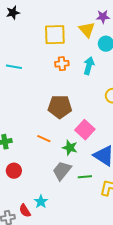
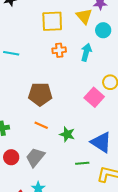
brown pentagon: (60, 107) -> (40, 94), moved
pink square: (85, 130) -> (94, 97), moved
gray trapezoid: (62, 171) -> (35, 157), moved

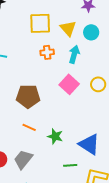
yellow triangle: (84, 16) -> (68, 28), moved
pink square: (94, 97) -> (69, 84), moved

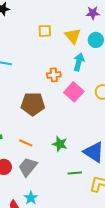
yellow square: (40, 23) -> (45, 31), size x0.6
orange cross: (47, 52) -> (54, 75), moved
orange line: (29, 127) -> (26, 143), moved

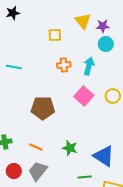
purple star: (93, 13) -> (103, 26), moved
yellow triangle: (73, 36) -> (83, 21), moved
orange cross: (54, 75) -> (64, 65), moved

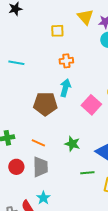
cyan arrow: (89, 66) -> (65, 88), moved
pink square: (84, 96) -> (91, 105), moved
gray trapezoid: (38, 171) -> (40, 167), turned 140

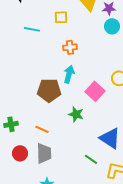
cyan line: (16, 63) -> (32, 29), moved
green star: (72, 144) -> (76, 114), moved
green line: (87, 173) -> (91, 159), turned 40

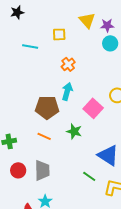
orange cross: (70, 47) -> (68, 64), turned -32
orange line: (42, 129) -> (44, 136), moved

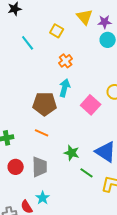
yellow square: (59, 34) -> (57, 31), turned 32
cyan line: (30, 46) -> (28, 43), turned 42
green star: (74, 131) -> (72, 153), moved

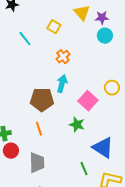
orange line: (42, 133) -> (39, 129), turned 48
green star: (72, 153) -> (77, 125), moved
red circle: (16, 167) -> (11, 151), moved
green line: (87, 173) -> (84, 169), turned 32

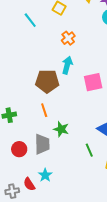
pink square: (88, 101) -> (93, 82), turned 36
green star: (77, 125) -> (61, 129), moved
red circle: (11, 151) -> (19, 149), moved

